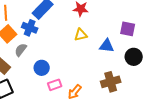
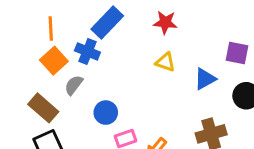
yellow triangle: (81, 35) -> (165, 62), turned 32
blue triangle: (107, 46) -> (205, 79), turned -35

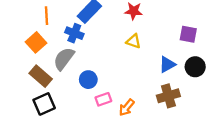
orange square: (54, 61) -> (36, 42), moved
blue triangle: (205, 79) -> (167, 64), moved
gray semicircle: (74, 85) -> (64, 59), size x1.5

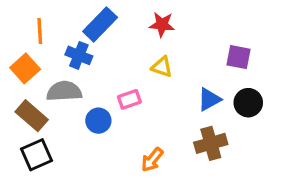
gray semicircle: (64, 59) -> (64, 91), turned 50
pink rectangle: (103, 99) -> (129, 99), moved

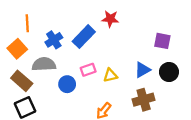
blue rectangle: (100, 24) -> (84, 37), moved
blue cross: (79, 55) -> (54, 40), turned 35
yellow triangle: (162, 67) -> (110, 75), moved, turned -32

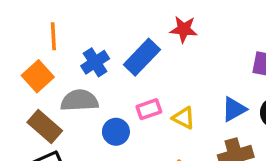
yellow triangle: (110, 75) -> (184, 118), turned 40

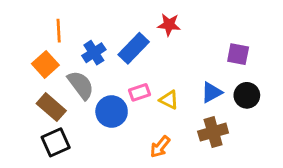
gray semicircle: (79, 100) -> (81, 85), turned 56
blue circle: (116, 132) -> (112, 112), size x1.4

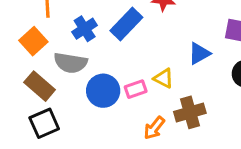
gray semicircle: (81, 85) -> (71, 63), turned 136
pink rectangle: (139, 92) -> (136, 89), moved
blue triangle: (212, 92) -> (199, 53), moved
brown cross: (213, 132) -> (190, 112), moved

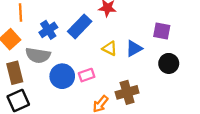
yellow triangle: (164, 78) -> (110, 48), moved
brown rectangle: (40, 86) -> (15, 73), turned 35

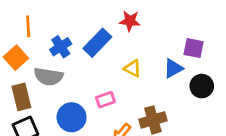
blue triangle: (134, 48) -> (173, 68), moved
blue circle: (62, 76) -> (72, 117), moved

